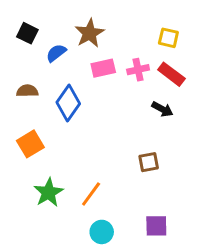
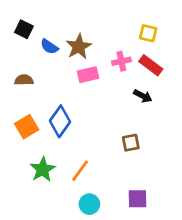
brown star: (90, 33) -> (79, 47), moved
blue semicircle: (56, 53) -> (49, 47), turned -108
pink rectangle: (103, 68) -> (88, 75), moved
blue diamond: (68, 103) -> (60, 121), moved

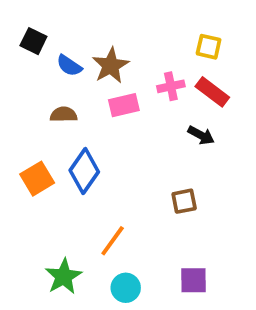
brown semicircle: (24, 80) -> (64, 115), moved
green star: (43, 169) -> (64, 276), moved

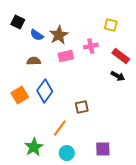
red rectangle: (212, 92) -> (121, 56), moved
black arrow: (201, 135) -> (118, 76), moved
brown square: (184, 201) -> (82, 107), moved

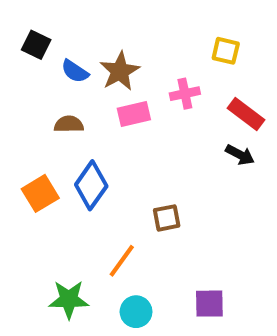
green star: (34, 147) -> (69, 299), turned 30

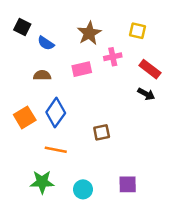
brown star: (120, 71) -> (89, 33), moved
orange line: (122, 261) -> (56, 150), moved, turned 65

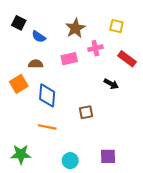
black arrow: (146, 94) -> (111, 84), moved
blue diamond: (56, 113) -> (47, 95), turned -30
orange square: (25, 117) -> (19, 84), moved
green star: (42, 182) -> (21, 154), moved

